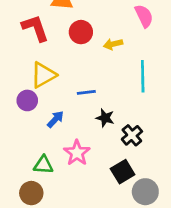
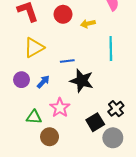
purple circle: (27, 100) -> (21, 80), moved
black star: (105, 118) -> (82, 81), size x1.6
black cross: (132, 135) -> (116, 109), moved
brown circle: (31, 193) -> (50, 137), moved

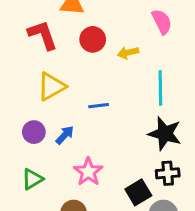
black star: (82, 81) -> (165, 134), moved
black cross: (116, 109) -> (168, 173), turned 35
green triangle: (34, 117) -> (32, 179), moved, turned -35

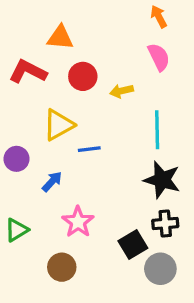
red L-shape: (43, 35) -> (28, 72), turned -44
yellow triangle: (51, 86) -> (59, 125), moved
purple circle: (34, 132) -> (17, 159), moved

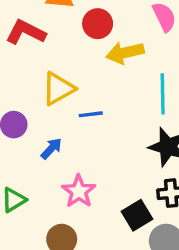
red circle: (83, 76) -> (98, 24), moved
yellow arrow: (122, 91) -> (125, 53), size x1.5

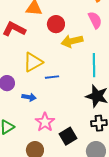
blue arrow: (51, 149) -> (29, 97), turned 56
black square: (137, 215) -> (68, 136), moved

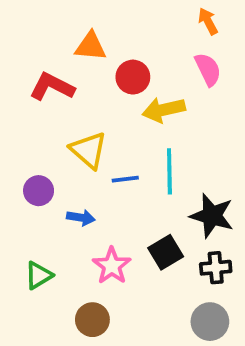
yellow triangle: (33, 62) -> (89, 150), turned -50
cyan line: (94, 65) -> (169, 171), moved
black square: (68, 136) -> (166, 252), moved

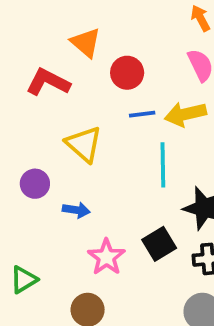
orange triangle: (91, 46) -> (86, 43), turned 36
yellow arrow: (164, 110) -> (185, 114), moved
blue line: (125, 179) -> (142, 114), moved
green triangle: (39, 275) -> (24, 280), moved

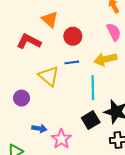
blue line: (142, 114) -> (72, 62), moved
blue arrow: (76, 210) -> (39, 128), moved
black square: (159, 244) -> (91, 120), moved

